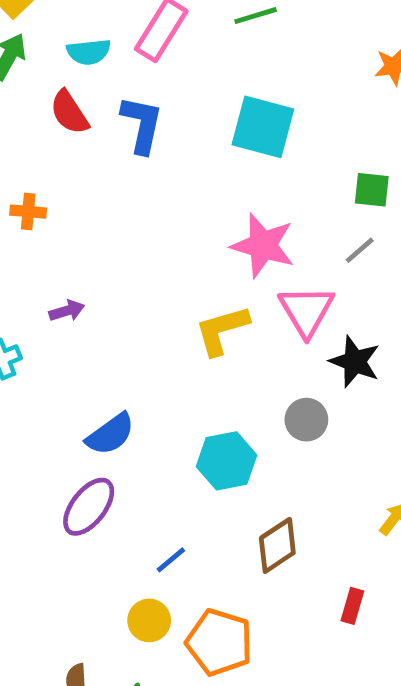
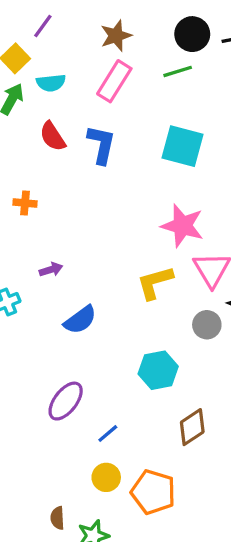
cyan semicircle: (89, 52) -> (51, 83), moved
gray circle: (306, 420) -> (207, 325), moved
blue semicircle: (110, 434) -> (80, 320), moved
blue line: (171, 560) -> (108, 434), moved

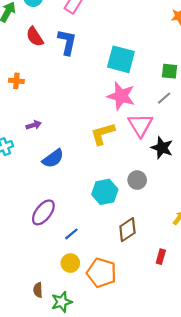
cyan square: (182, 146) -> (121, 59), moved
gray circle: (207, 325) -> (137, 180), moved

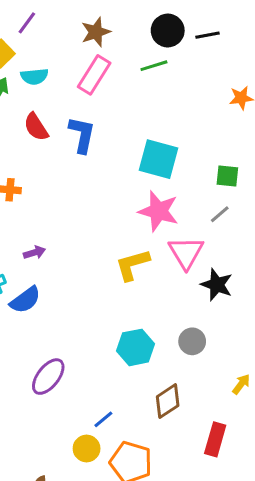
blue semicircle: (53, 158) -> (25, 300), moved
gray circle: (137, 180) -> (192, 341), moved
blue line: (71, 234) -> (103, 419), moved
red rectangle: (161, 257) -> (215, 439), size x1.5

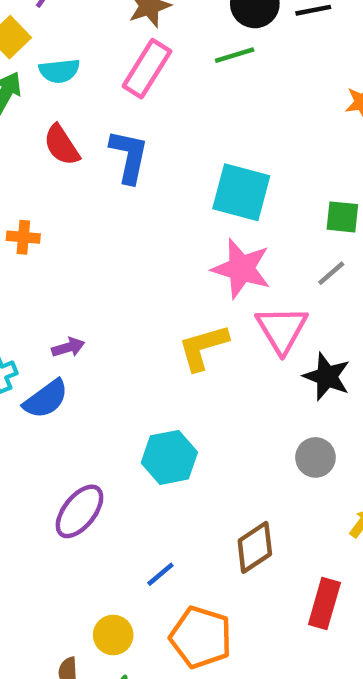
purple arrow: (34, 253) -> (68, 347), moved
gray circle: (192, 341) -> (315, 457), moved
cyan hexagon: (136, 347) -> (169, 457), moved
yellow circle: (87, 448) -> (113, 635), moved

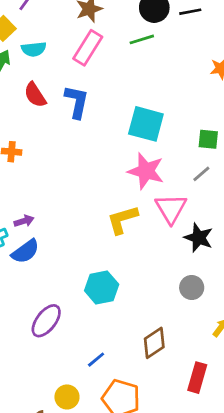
purple arrow: (68, 347) -> (24, 221), moved

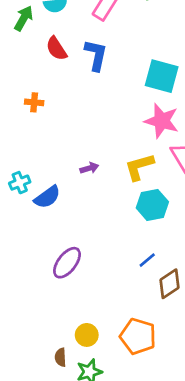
purple arrow: (24, 221) -> (89, 168), moved
cyan hexagon: (102, 287) -> (152, 205), moved
blue line: (96, 360) -> (147, 260), moved

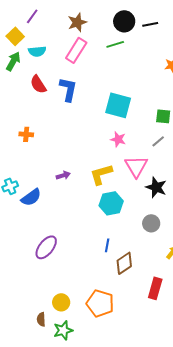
orange cross: (34, 102) -> (26, 134), moved
pink star: (162, 121) -> (118, 139), size x0.6
blue line: (147, 260) -> (107, 245), turned -40

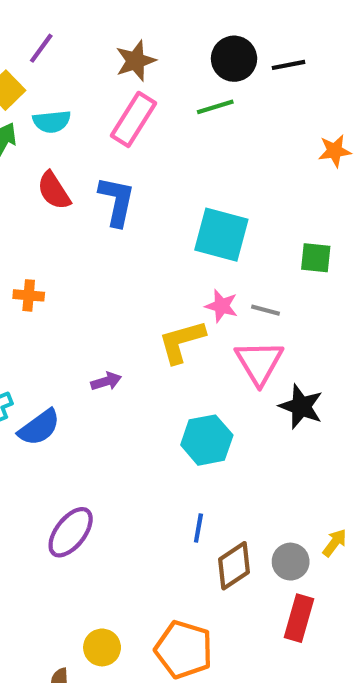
gray line: (158, 141) -> (265, 310), moved, turned 56
yellow L-shape: (101, 174) -> (182, 342), moved
gray circle: (151, 223) -> (291, 562), moved

